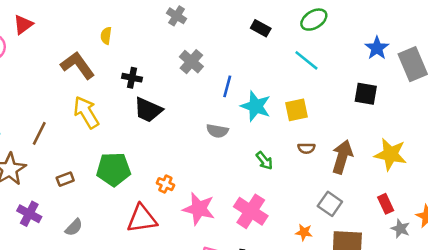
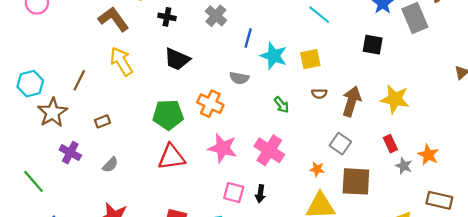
black cross: (132, 78) -> (167, 17), moved
green pentagon: (113, 169) -> (168, 115), moved
orange cross: (165, 184) -> (210, 104), moved, size x1.6

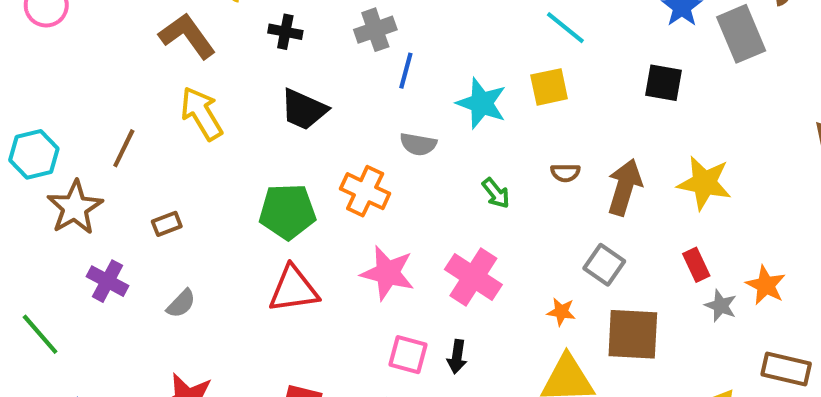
gray cross: (216, 16) -> (375, 30), turned 30
blue line: (248, 38) -> (406, 71), moved
yellow square: (310, 59) -> (549, 87), moved

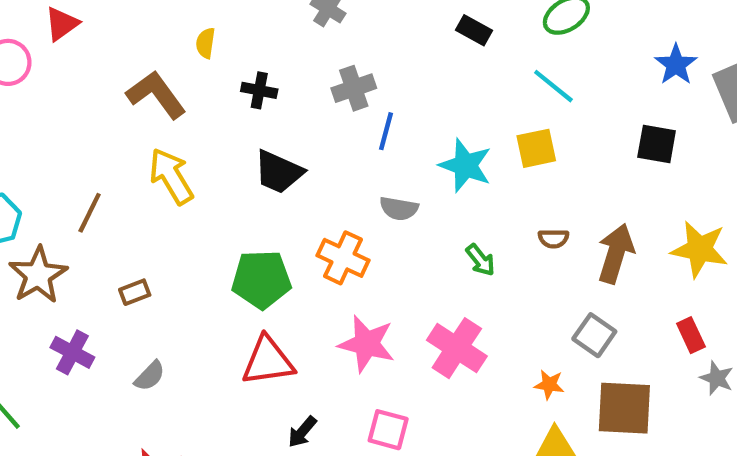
black arrow: (457, 357) -> (302, 432), moved, turned 32

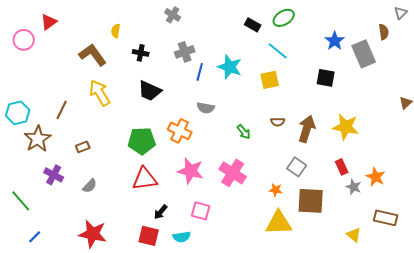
black rectangle: (474, 30) -> (253, 25), moved
cyan star: (465, 166) -> (230, 67), moved

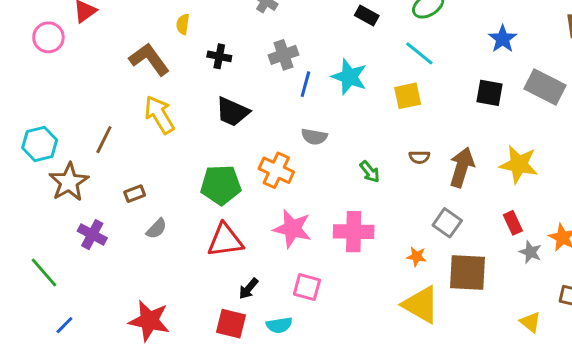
black rectangle: (253, 25) -> (367, 15), moved
gray rectangle: (364, 54) -> (545, 87), moved, turned -40
pink cross: (233, 173) -> (354, 232), turned -32
gray semicircle: (90, 186) -> (156, 229), moved
yellow triangle: (279, 223) -> (421, 305), turned 32

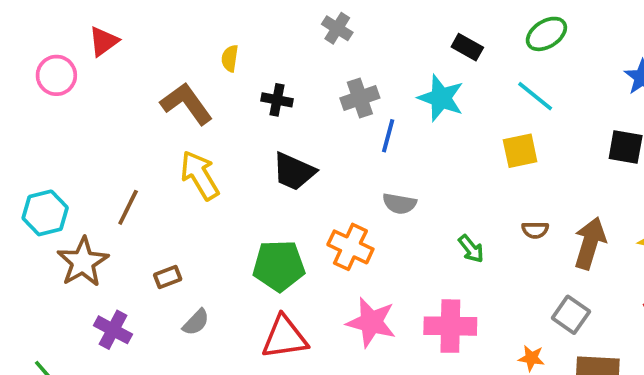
cyan star: (349, 77) -> (441, 98), moved

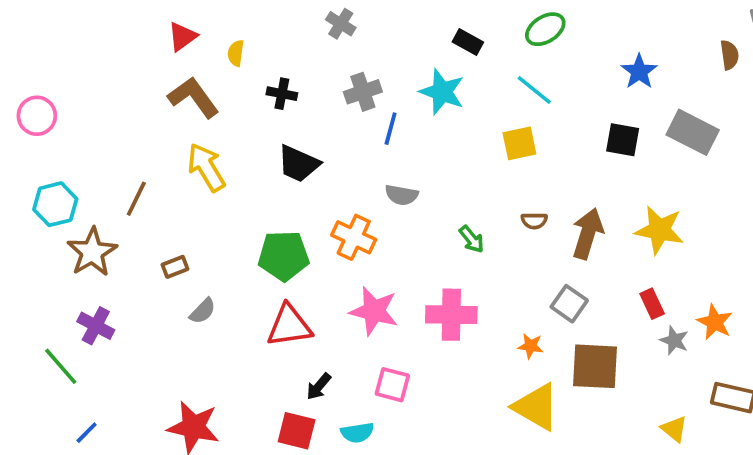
red triangle: (104, 41) -> (182, 37), moved
pink circle: (56, 75) -> (37, 116), moved
purple cross: (113, 330) -> (96, 326), moved

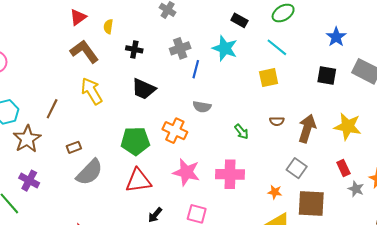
gray semicircle: (203, 311) -> (90, 172), size x1.8

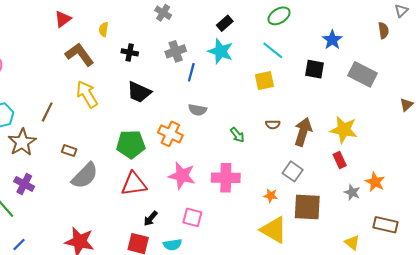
red triangle: (78, 17) -> (63, 19), moved
black rectangle: (239, 20) -> (225, 23), moved, turned -70
black square: (327, 75) -> (315, 69), moved
brown rectangle: (74, 147) -> (69, 151), turned 40
red rectangle: (343, 168) -> (340, 160), moved

